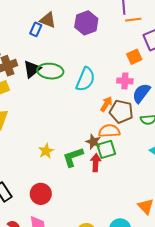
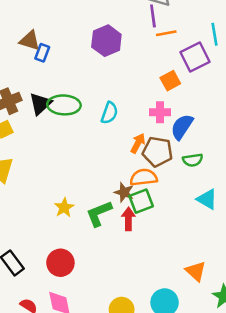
brown triangle: (48, 20) -> (30, 40), moved
cyan semicircle: (85, 79) -> (109, 113), size x0.7

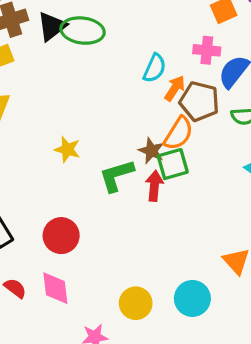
cyan semicircle: (109, 113) -> (155, 68), moved
orange semicircle: (144, 177) -> (179, 133), turned 124
yellow star: (64, 208) -> (67, 149), moved, turned -30

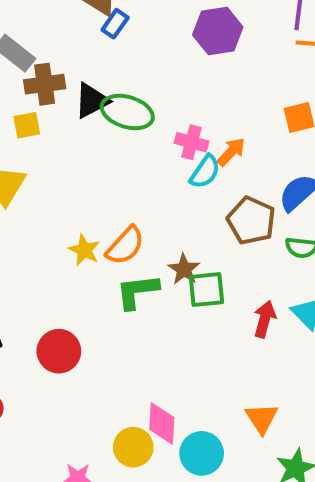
pink cross: (207, 50) -> (191, 142), moved
orange arrow: (175, 88) -> (231, 152), moved
orange semicircle: (179, 133) -> (125, 246), moved
red arrow: (154, 186) -> (265, 319), moved
pink diamond: (55, 288) -> (162, 423), moved

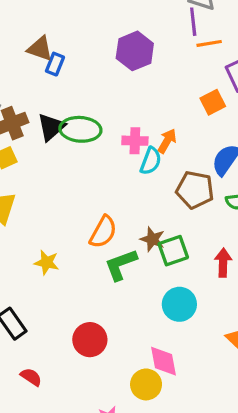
yellow star: (84, 250) -> (47, 262), moved
red circle: (59, 351) -> (90, 340), moved
cyan circle: (202, 453) -> (179, 304), moved

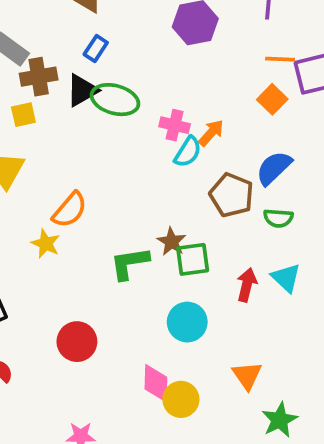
orange line: (209, 43) -> (280, 59), moved
blue rectangle: (55, 64) -> (96, 48), moved
orange square: (213, 102) -> (272, 99), turned -30
orange semicircle: (103, 232) -> (70, 210), moved
yellow circle: (146, 384) -> (181, 399), moved

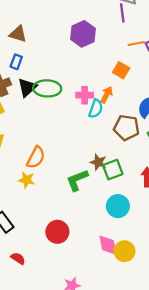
blue rectangle: (96, 48) -> (16, 62), moved
orange square: (272, 99) -> (121, 70), moved

